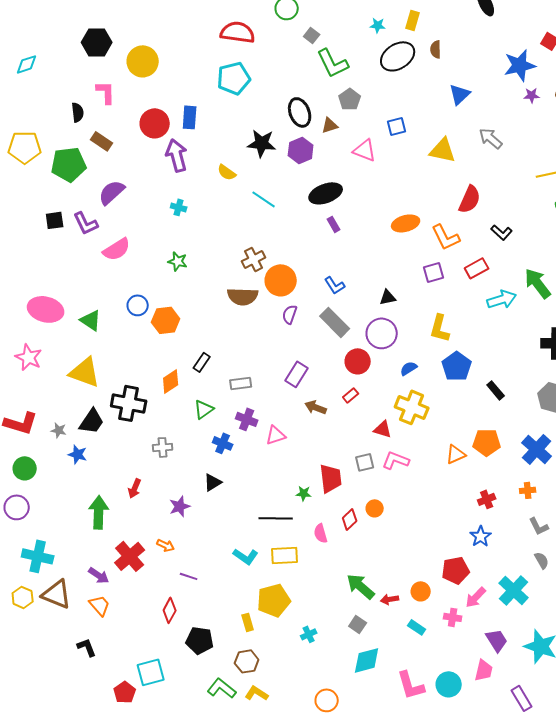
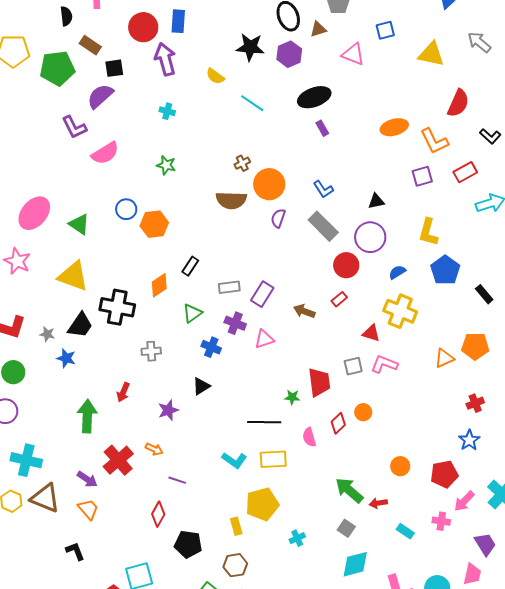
black square: (55, 220) -> (114, 68), moved
brown cross: (254, 259) -> (242, 163), size x0.7
pink ellipse: (46, 309) -> (34, 213), turned -64
purple rectangle: (297, 374) -> (262, 294), moved
orange circle: (421, 591) -> (400, 466), moved

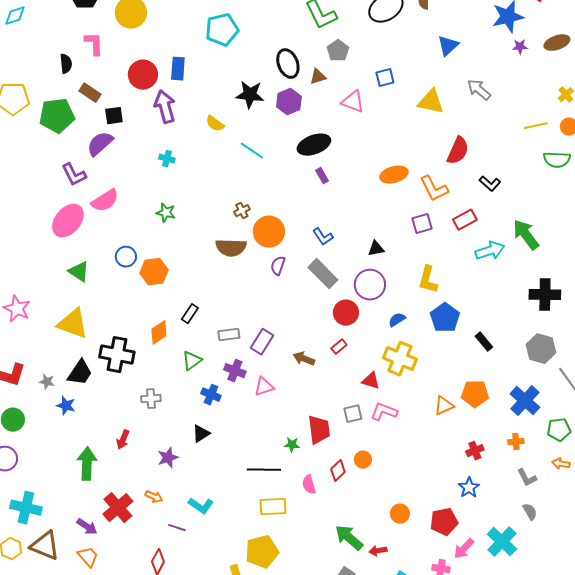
pink ellipse: (34, 213) -> (68, 221), moved
cyan L-shape: (234, 460) -> (201, 506), moved

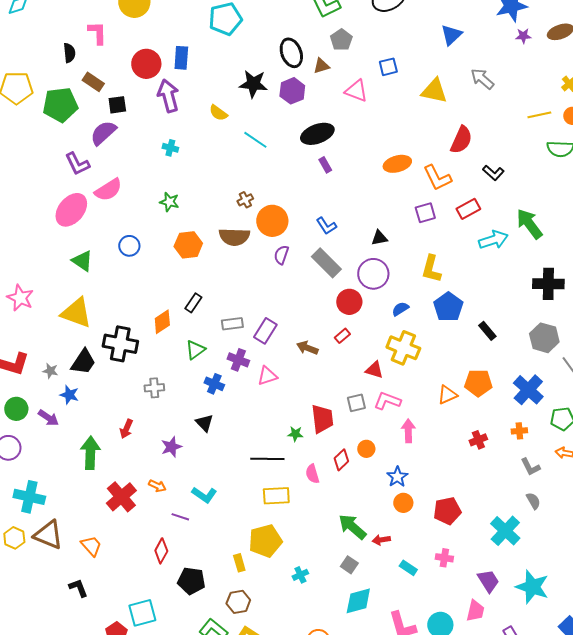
orange hexagon: (154, 272) -> (188, 245), moved
black triangle: (201, 434) -> (204, 423), turned -42
blue star: (469, 488) -> (397, 477), moved
purple arrow: (87, 527) -> (48, 418), moved
pink arrow: (464, 549) -> (408, 431), moved, turned 135

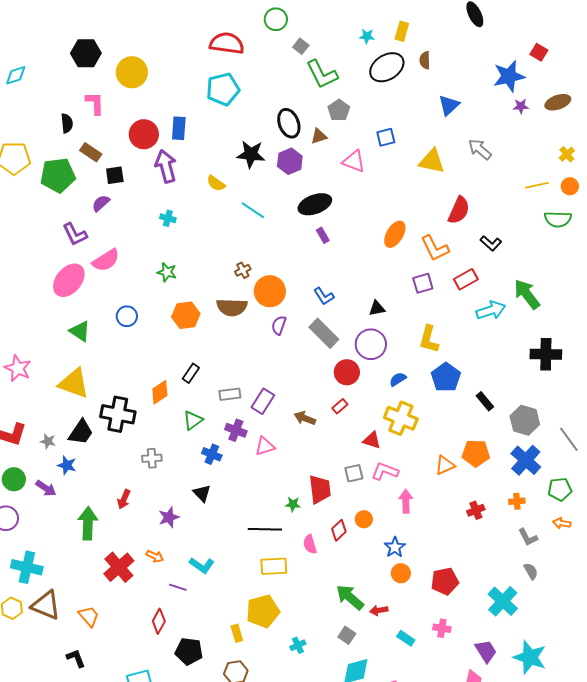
purple semicircle: (103, 133) -> (101, 203), size x0.7
orange ellipse: (397, 164) -> (395, 234), turned -44
gray hexagon: (544, 338) -> (525, 420), moved

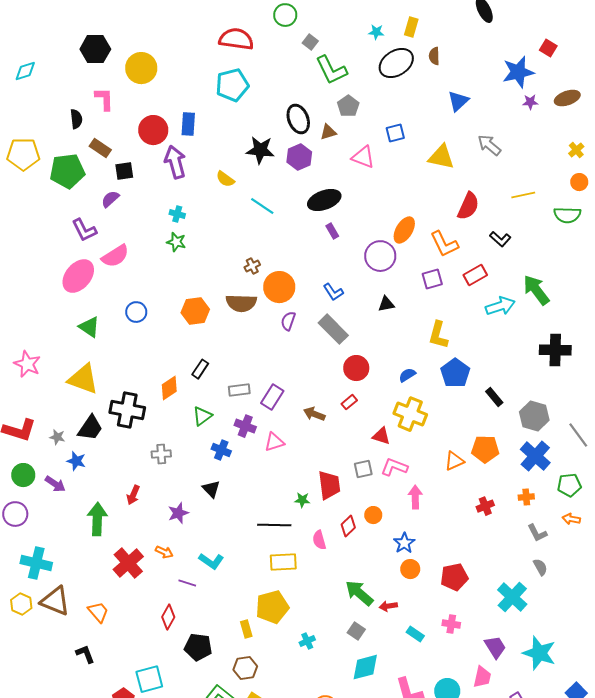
yellow line: (537, 185) -> (523, 195), moved
green star: (167, 272) -> (176, 242), moved
purple circle: (371, 344) -> (380, 256), moved

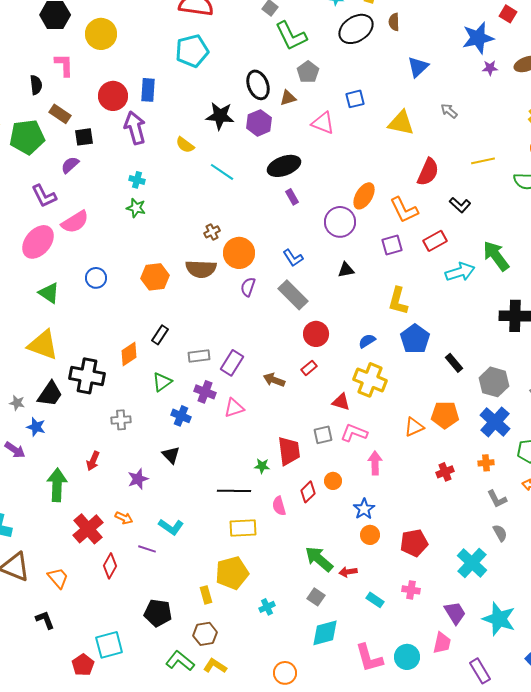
gray arrow: (489, 145) -> (449, 111), size x0.7
red diamond: (168, 617) -> (110, 566), moved

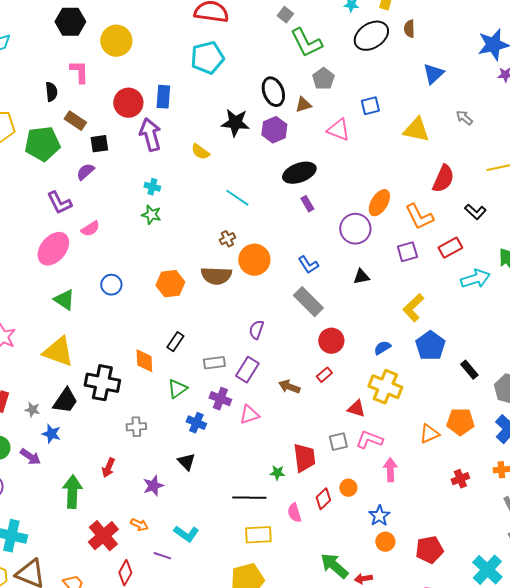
cyan line: (222, 172) -> (237, 198), moved
pink semicircle: (75, 222) -> (90, 229), size x0.7
purple semicircle: (248, 287) -> (256, 330), moved
yellow L-shape: (398, 301) -> (413, 308), turned 32
orange diamond: (129, 354) -> (144, 361), turned -60

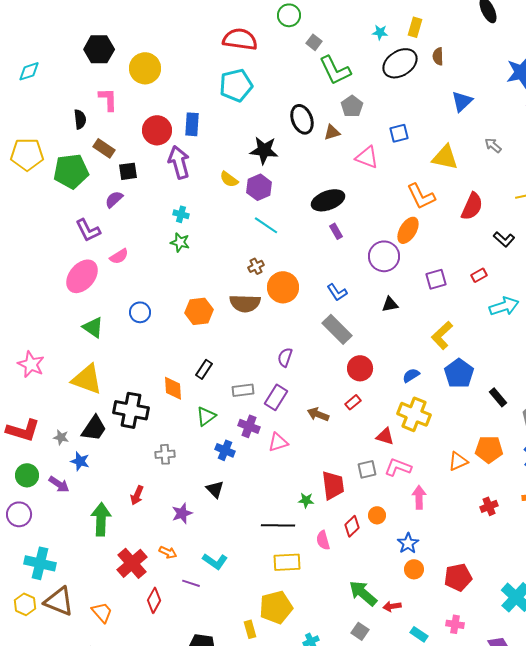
purple hexagon: (274, 130) -> (259, 187), moved
orange L-shape: (419, 217) -> (421, 196), moved
red rectangle: (450, 248) -> (479, 275), size x0.7

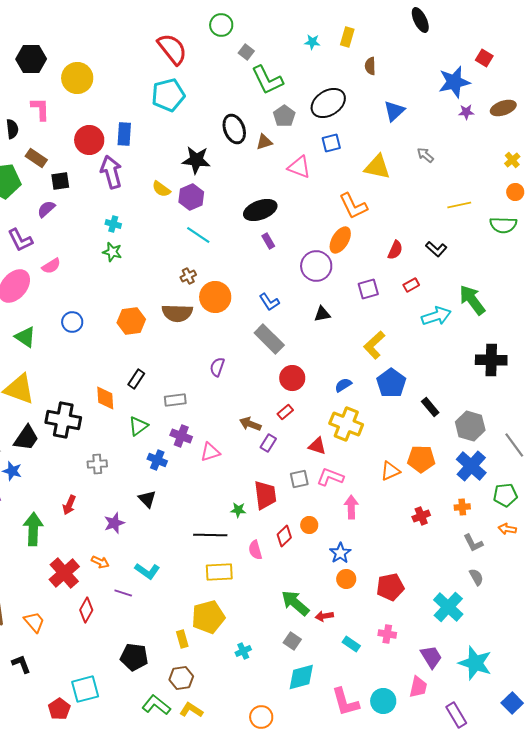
red semicircle: (240, 39) -> (172, 49), turned 44
black ellipse: (400, 63) -> (328, 103), moved
red semicircle: (472, 206) -> (395, 250), moved, size x0.7
purple rectangle: (276, 397) -> (268, 443), moved, size x0.7

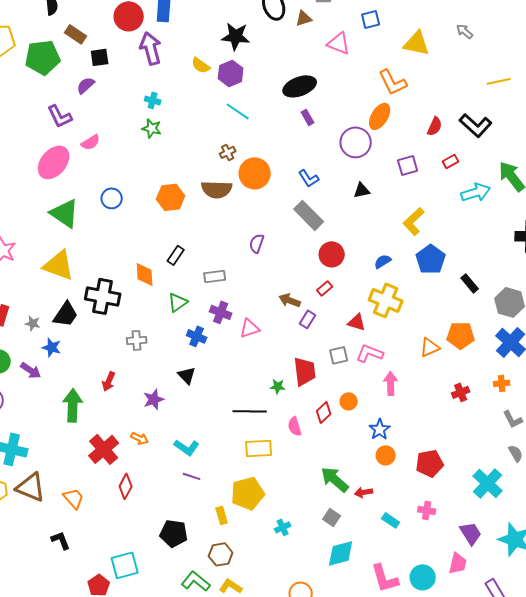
black L-shape: (436, 249) -> (476, 125), size x1.5
green triangle: (25, 337) -> (65, 213), size x1.4
purple line: (123, 593) -> (192, 476), moved

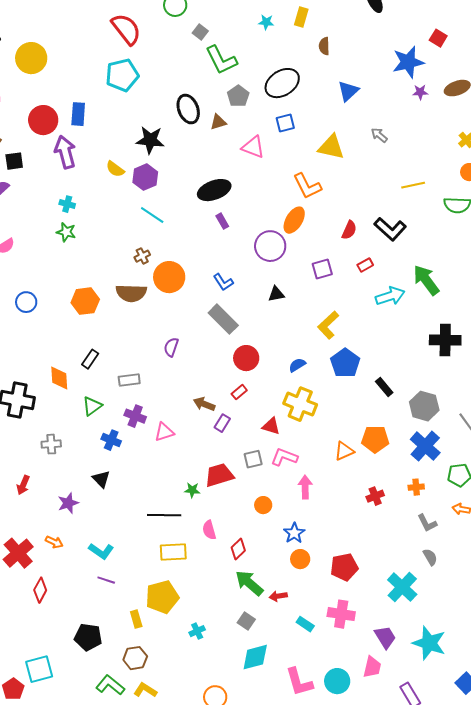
red trapezoid: (305, 371) -> (219, 475), turned -100
red diamond: (324, 412) -> (238, 549), moved
pink cross: (427, 510) -> (341, 614), size x1.5

